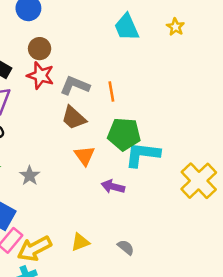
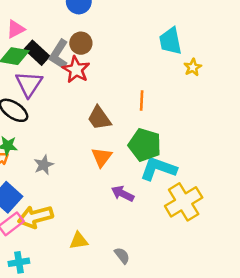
yellow star: (175, 27) -> (193, 67), moved
gray L-shape: (75, 86) -> (59, 54), moved, turned -92
yellow cross: (199, 181) -> (184, 202), moved
yellow arrow: (34, 249) -> (35, 217), moved

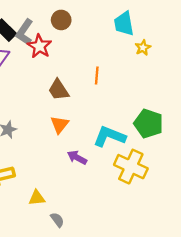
brown circle: (81, 43) -> (61, 20), moved
green pentagon: (145, 145) -> (148, 123), moved
yellow cross: (184, 202) -> (131, 167), turned -36
gray semicircle: (122, 256) -> (57, 220), moved

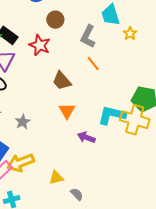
gray L-shape: (25, 32) -> (88, 36), moved
orange line: (97, 76) -> (93, 64), turned -35
yellow cross: (131, 167) -> (135, 120), moved

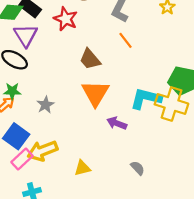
orange triangle: (67, 111) -> (95, 93), size x1.5
gray semicircle: (77, 194) -> (138, 168), moved

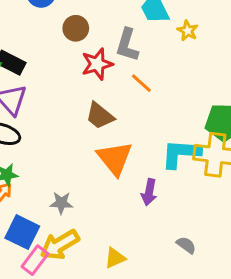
red star: (66, 19) -> (97, 64), moved, turned -30
gray star: (45, 105) -> (61, 203), moved, turned -30
purple arrow: (117, 123) -> (149, 192), turned -90

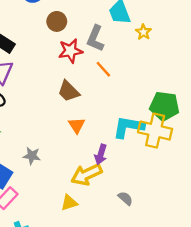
orange triangle: (115, 158) -> (77, 125), size x0.6
yellow arrow: (60, 245) -> (87, 174), moved

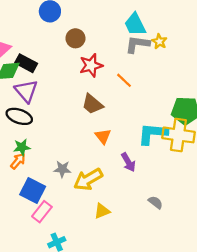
gray L-shape: (95, 38) -> (137, 44), moved, turned 80
purple arrow: (101, 154) -> (128, 162), turned -42
yellow arrow: (87, 174) -> (88, 179), moved

